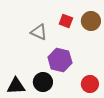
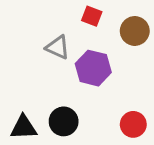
red square: (66, 21) -> (92, 16), moved
purple hexagon: (60, 60) -> (93, 68), moved

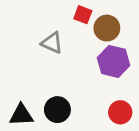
brown circle: (135, 31) -> (107, 28), moved
purple hexagon: (93, 68) -> (114, 61), moved

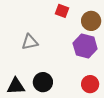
brown circle: (107, 28) -> (91, 21), moved
gray triangle: (52, 43) -> (30, 42), moved, turned -36

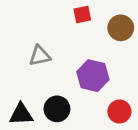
red square: (62, 11) -> (82, 15), turned -32
purple hexagon: (85, 46) -> (93, 76), moved

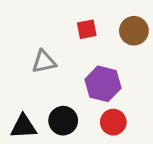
red square: (82, 15) -> (87, 29), moved
red circle: (119, 112) -> (113, 122), moved

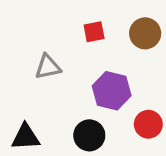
black circle: (63, 121) -> (89, 135), moved
red circle: (113, 122) -> (148, 124), moved

